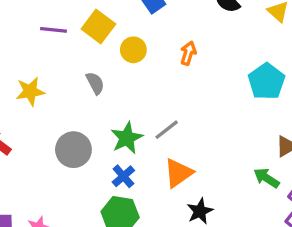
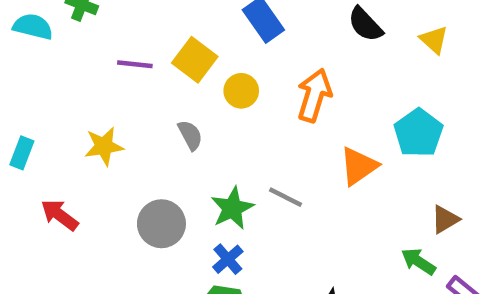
orange arrow: (188, 53) -> (314, 95), size x1.6
gray line: (167, 130) -> (286, 197), turned 65
orange triangle: (178, 173) -> (359, 166), moved

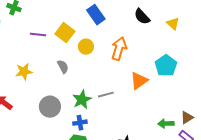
gray line: (286, 197) -> (106, 95), turned -42
brown triangle: (445, 219) -> (187, 118), moved
blue cross: (228, 259) -> (80, 123), turned 32
green arrow: (418, 261) -> (166, 124), turned -35

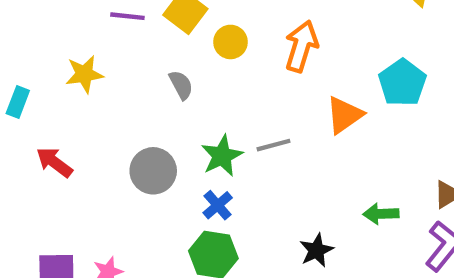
yellow star: (24, 72) -> (84, 74), moved
blue cross: (80, 123) -> (218, 205), turned -32
green arrow: (166, 124) -> (381, 214), moved

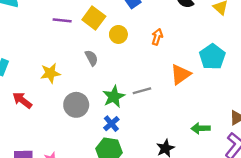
orange arrow: (301, 46) -> (157, 37), size x0.6
yellow star: (84, 74) -> (50, 73), moved

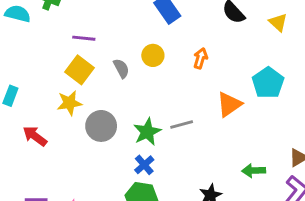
yellow square: (94, 18) -> (80, 70), moved
gray semicircle: (91, 58) -> (121, 68), moved
gray circle: (76, 105) -> (101, 126), moved

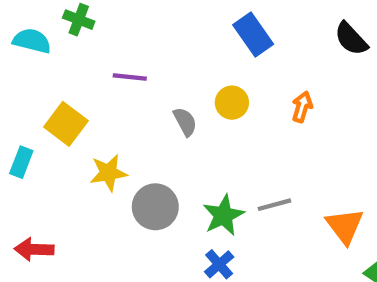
yellow square: (80, 70) -> (66, 124), moved
orange triangle: (229, 104) -> (345, 226), moved, turned -32
red arrow: (35, 136) -> (34, 249), moved, turned -35

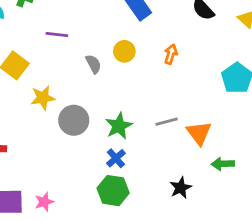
gray line: (274, 205) -> (167, 122), moved

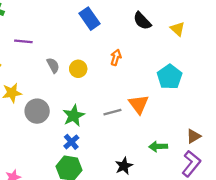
yellow circle: (124, 51) -> (78, 69), moved
orange triangle: (199, 133) -> (139, 104), moved

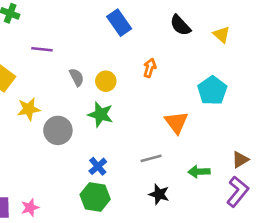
gray line: (112, 112) -> (151, 158), moved
green star: (74, 116) -> (101, 114), moved, turned -30
black star: (124, 166) -> (159, 194), turned -30

